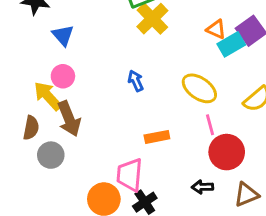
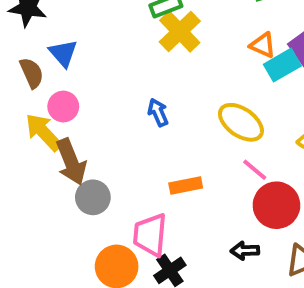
pink line: (210, 125) -> (255, 170), turned -35
brown semicircle: (31, 128) -> (32, 73), moved, turned -35
gray circle: (51, 155) -> (93, 197), moved

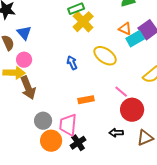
yellow ellipse: (241, 122) -> (105, 56), moved
yellow arrow: (44, 132) -> (14, 73), turned 135
gray circle: (93, 197) -> (43, 121), moved

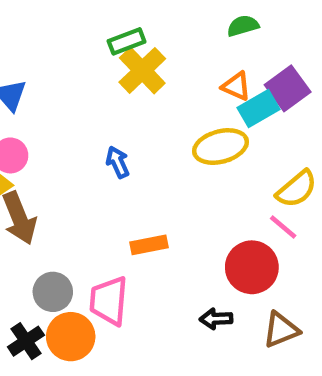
yellow ellipse: (105, 56) -> (221, 147), moved, turned -50
pink line: (121, 92) -> (283, 227), moved
black cross: (78, 143) -> (26, 341), moved

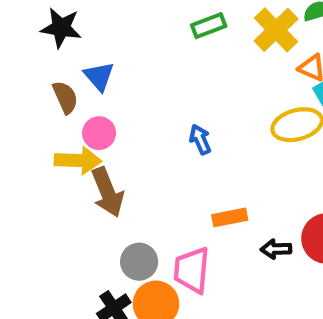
yellow cross: (142, 70) -> (276, 30), moved
black arrow: (216, 319) -> (276, 249), moved

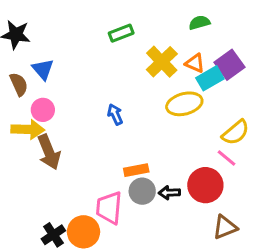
yellow cross: (276, 30) -> (162, 62), moved
gray circle: (139, 262) -> (142, 191), moved

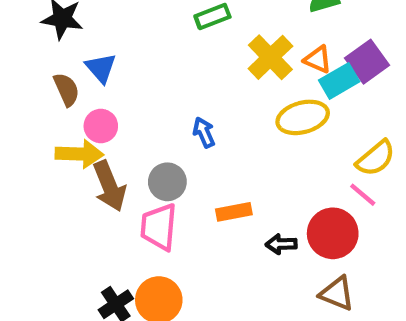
gray circle: (142, 191) -> (167, 182), moved
pink trapezoid: (109, 208) -> (159, 227), moved
brown triangle: (225, 227) -> (337, 293), moved, turned 44

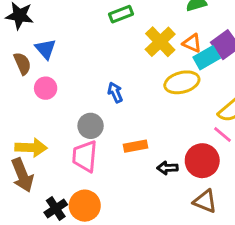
yellow arrow: (79, 154) -> (31, 148), moved
brown arrow: (109, 186) -> (22, 175), moved

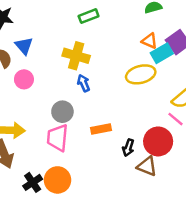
yellow cross: (160, 42) -> (76, 56), moved, turned -30
black arrow: (167, 168) -> (128, 148), turned -70
brown triangle: (205, 201) -> (147, 166), moved

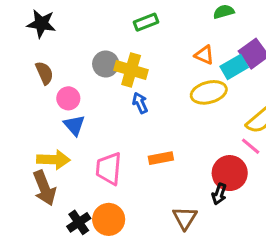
orange triangle: (149, 41) -> (204, 55), moved
blue triangle: (24, 46) -> (74, 125), moved
gray circle: (62, 112) -> (106, 64), moved
black arrow: (128, 148) -> (219, 194), moved
brown triangle: (147, 166) -> (185, 218), moved, turned 40

